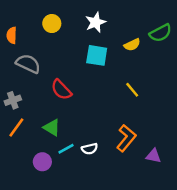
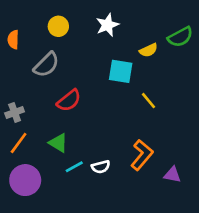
cyan square: (97, 55) -> (121, 71), moved
gray semicircle: (28, 64) -> (46, 65), moved, turned 110
red semicircle: (61, 90) -> (69, 101), turned -85
purple circle: (42, 162) -> (25, 180), moved, size x1.5

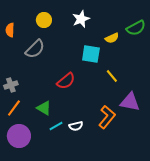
red semicircle: (69, 101) -> (66, 81), moved
purple triangle: (172, 175) -> (130, 102), moved, size x1.5

